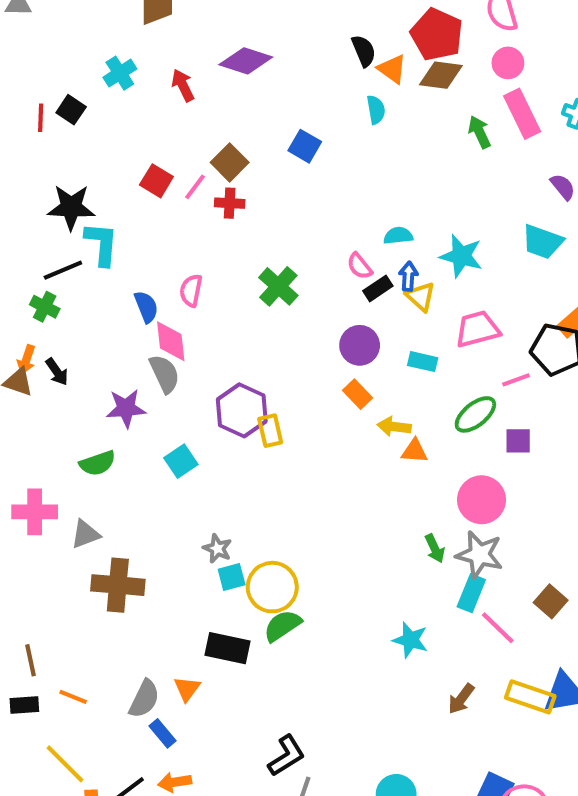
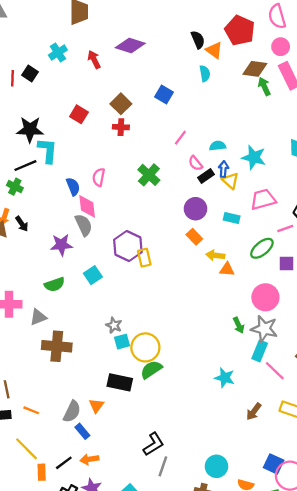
brown diamond: (441, 75) -> (255, 69), moved
pink line: (195, 187) -> (180, 138), moved
green semicircle: (98, 463) -> (54, 284), moved

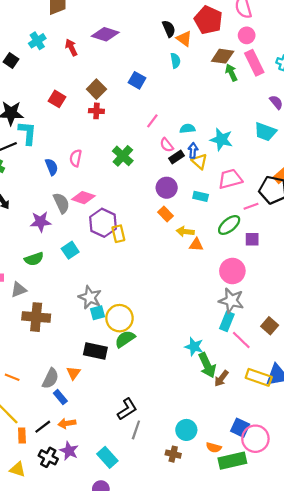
pink diamond: (87, 206) -> (83, 198), moved, turned -65
gray star: (114, 325) -> (90, 297), size x1.5
green arrow: (239, 325) -> (207, 365), moved, size x1.6

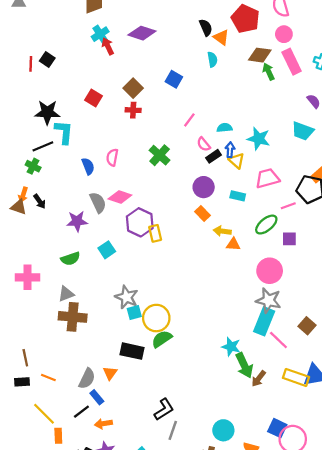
cyan cross: (37, 41) -> (100, 34), moved
gray triangle: (19, 290) -> (66, 294), moved
cyan rectangle: (227, 321) -> (264, 321), size x1.4
black line: (43, 427) -> (81, 412), moved

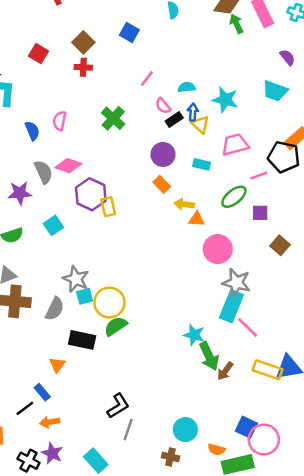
pink circle: (270, 271) -> (218, 249), moved
brown square: (307, 326) -> (280, 245), moved
gray semicircle: (87, 379) -> (55, 309), moved

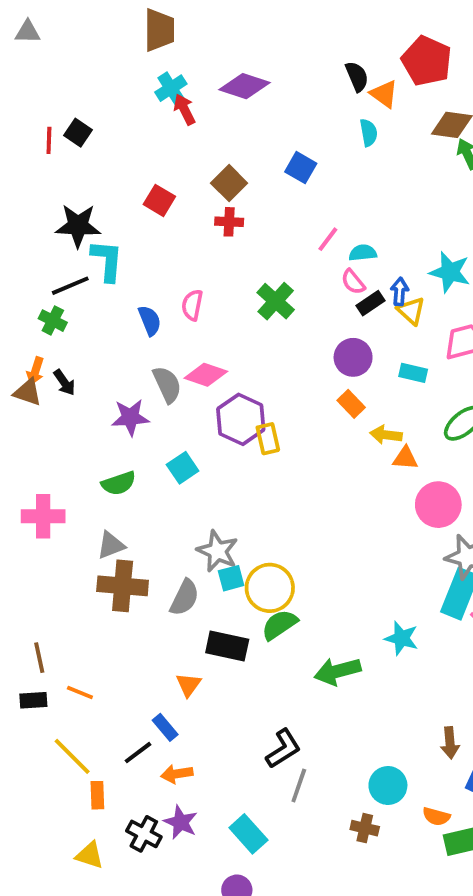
cyan semicircle: (187, 87) -> (363, 253), moved
green arrow: (209, 356) -> (338, 671), moved, turned 100
brown arrow: (225, 371) -> (450, 743), moved, turned -42

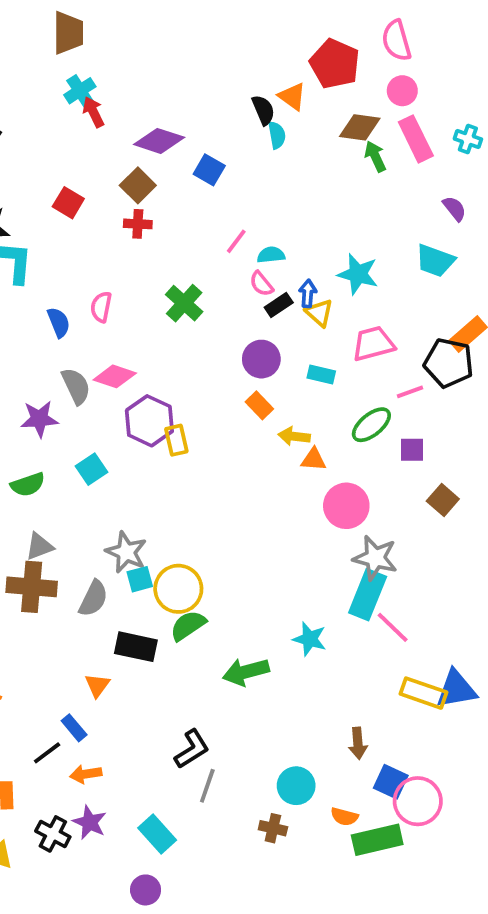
black semicircle: (357, 76) -> (263, 110), moved
purple diamond: (245, 86) -> (159, 141), moved
gray triangle: (111, 545) -> (39, 546), moved

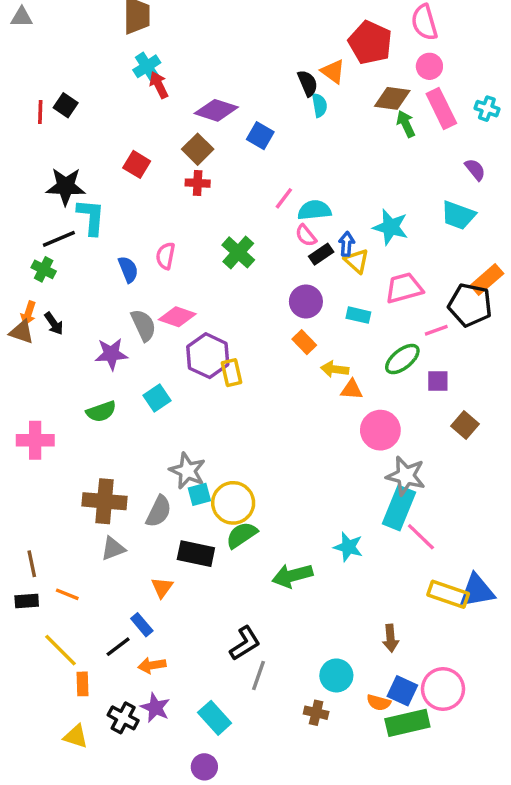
cyan semicircle: (271, 255) -> (314, 210), size x1.4
gray triangle: (39, 546) -> (113, 549), moved
blue square: (391, 782) -> (402, 691), moved

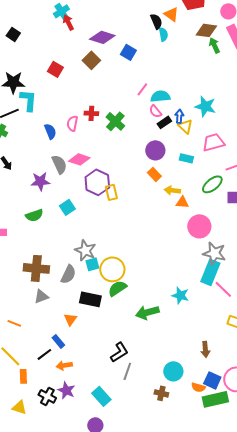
red cross: (198, 183) -> (91, 113), moved

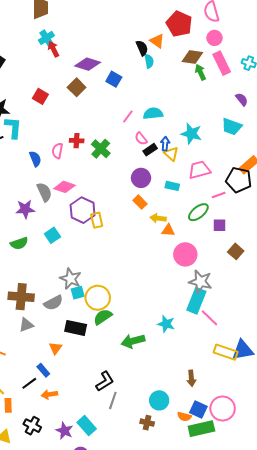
cyan semicircle: (160, 96) -> (153, 113), moved
gray semicircle: (68, 274) -> (53, 303), turned 36
purple star: (66, 390) -> (64, 431), moved

